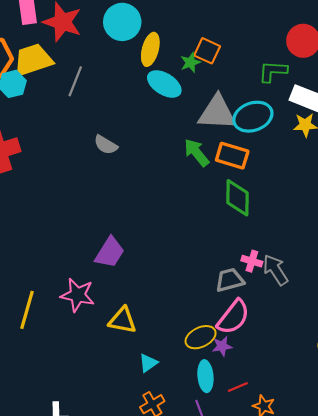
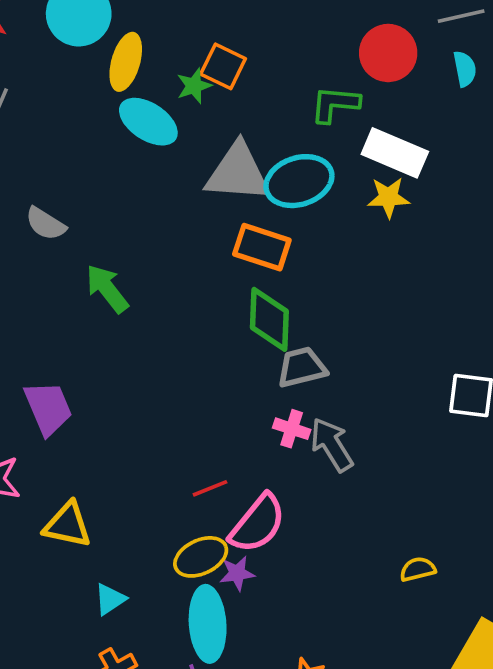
green arrow: (197, 153) -> (107, 289), moved
purple trapezoid: (110, 252) -> (48, 408), turned -56
gray trapezoid: (230, 280) -> (302, 367), moved
cyan ellipse: (205, 376) -> (208, 624), size x1.4
red line: (238, 387) -> (210, 488), moved

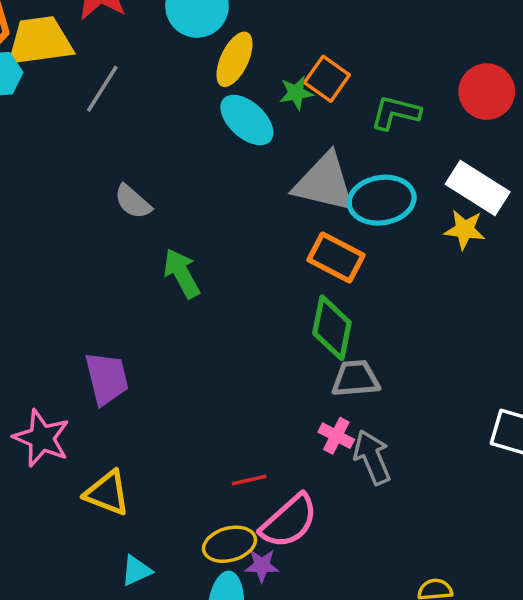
green L-shape: (335, 104) -> (396, 113), moved

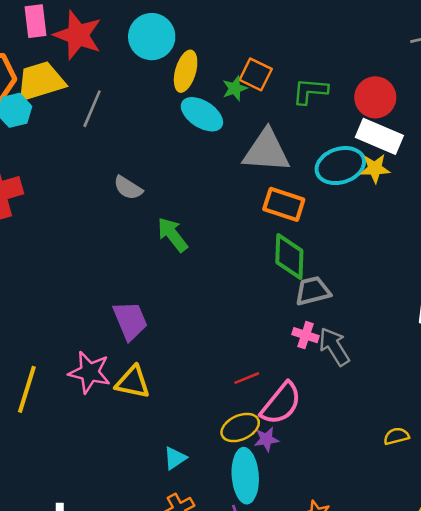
red circle: (487, 92) -> (375, 97), moved
cyan ellipse: (382, 200) -> (340, 166), moved
yellow triangle: (107, 493) -> (133, 382), moved

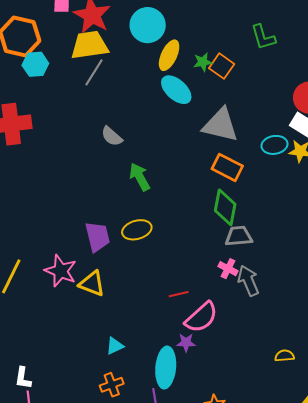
yellow trapezoid: (40, 81) -> (89, 45), moved
green star: (235, 88) -> (203, 62), moved
green L-shape: (310, 91) -> (263, 37), moved, turned -120
cyan ellipse: (340, 166) -> (274, 145), size x0.7
yellow ellipse: (240, 428) -> (137, 230), moved

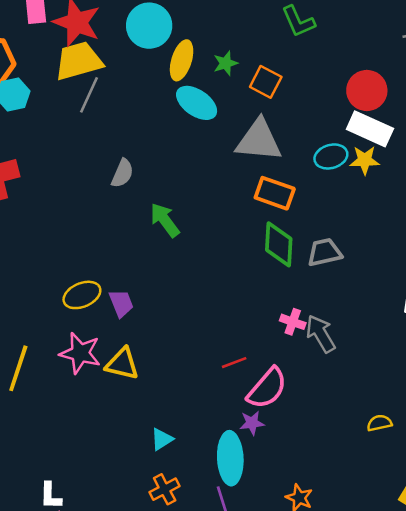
orange square: (222, 66) -> (266, 82), moved
gray semicircle: (112, 136) -> (122, 173), turned -100
yellow ellipse: (137, 230) -> (82, 295), moved
gray trapezoid: (239, 236) -> (324, 252), moved
purple trapezoid: (97, 237) -> (121, 303), size x0.7

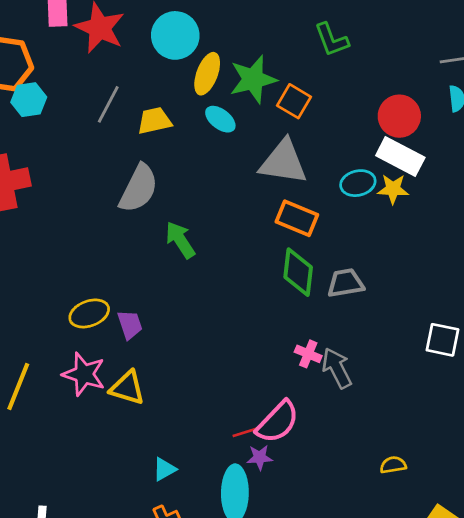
yellow trapezoid: (79, 61) -> (154, 121), moved, size x0.7
green star: (226, 63) -> (253, 79), size x1.8
cyan ellipse: (197, 103) -> (220, 119), size x0.7
gray semicircle: (122, 173) -> (139, 188), size x1.6
red line: (234, 363) -> (246, 432), moved

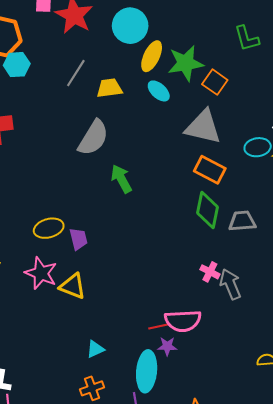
pink semicircle: (278, 422) -> (183, 321), turned 39

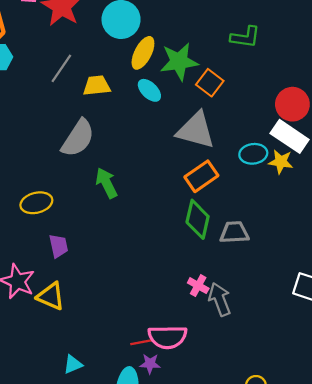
green L-shape: (247, 38) -> (245, 37), turned -68
orange rectangle: (210, 170) -> (201, 176), turned -64
yellow ellipse: (49, 228) -> (36, 203), moved

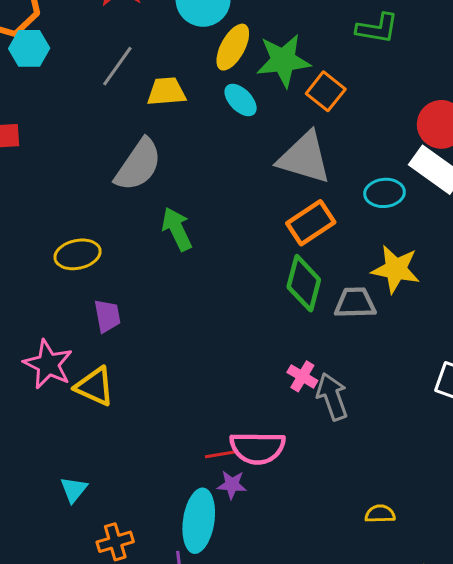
yellow star: (281, 162) -> (396, 269), moved, size x1.4
cyan triangle: (73, 364) -> (74, 490), moved, turned -30

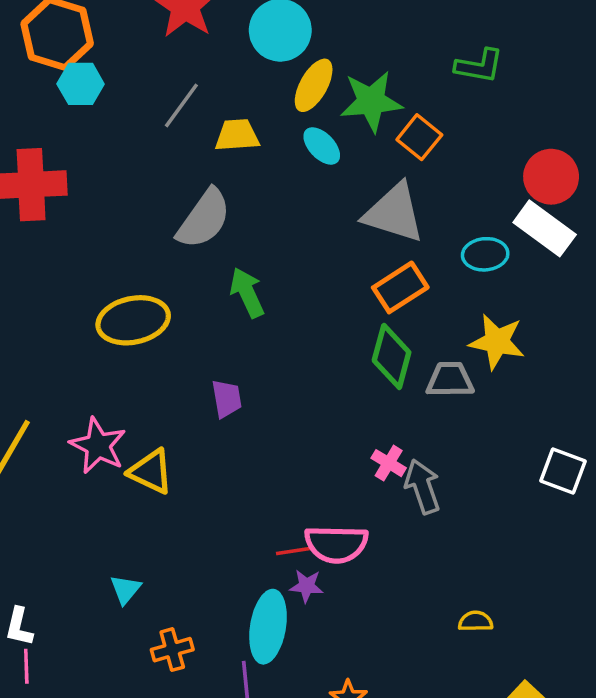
yellow ellipse: (78, 254) -> (133, 320), size x1.4
purple trapezoid: (107, 316) -> (227, 399), moved

